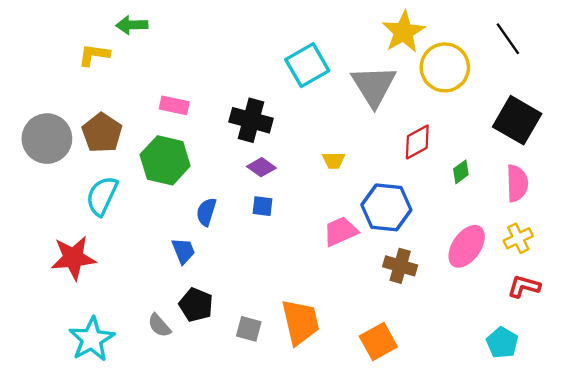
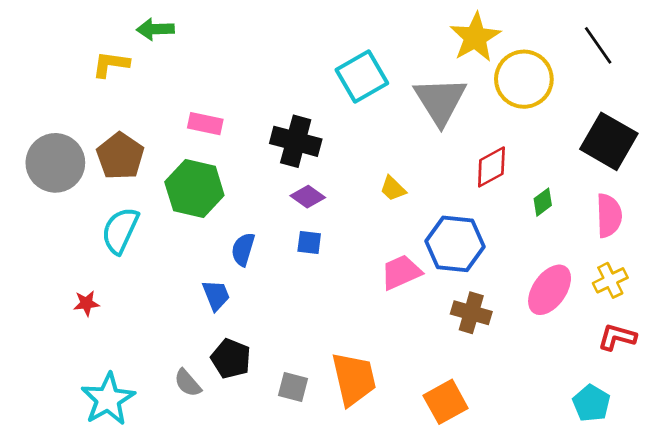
yellow trapezoid: (334, 160) -> (393, 189), turned 45
red star: (73, 258) -> (86, 303), size x0.5

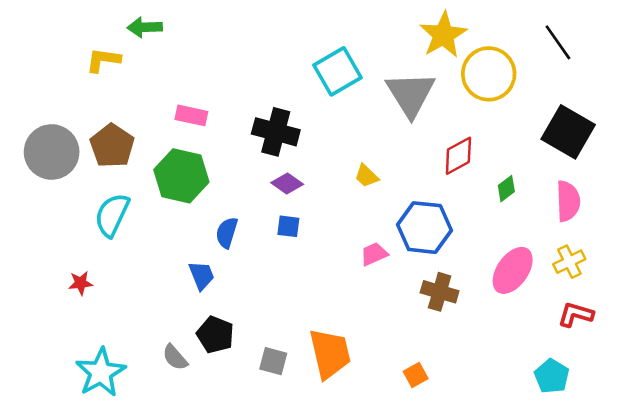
pink trapezoid: (401, 272) -> (374, 254), size x0.7
orange square: (446, 402) -> (416, 375), size x0.6

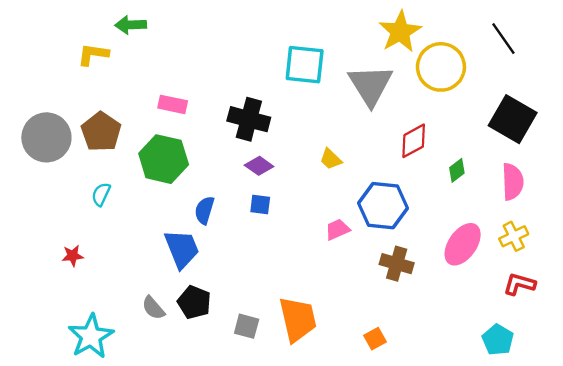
cyan square: (338, 71) -> (305, 65), turned 36
cyan semicircle: (112, 215) -> (101, 194), size x0.6
blue trapezoid: (201, 275) -> (182, 249), size x1.5
gray semicircle: (175, 357) -> (153, 308), moved

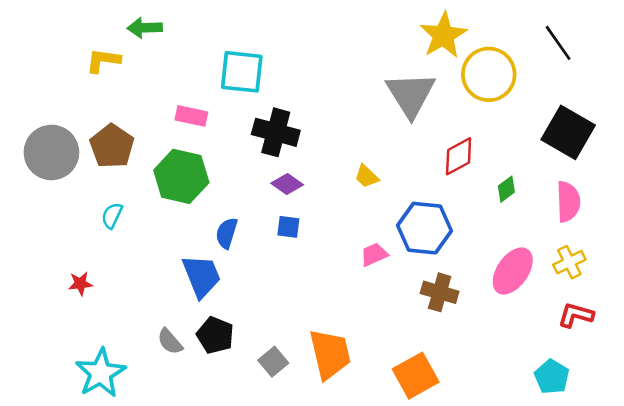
cyan square: (305, 65) -> (242, 72), moved
gray square: (247, 326) -> (273, 362), turned 35
orange square: (375, 339) -> (416, 376), size x1.8

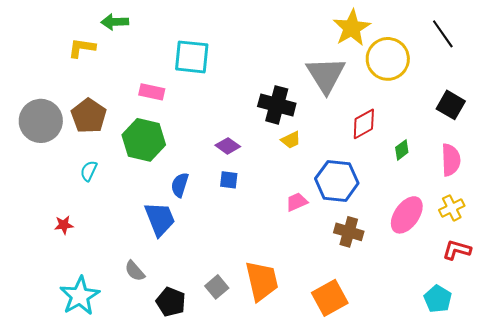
black cross: (276, 132) -> (277, 105), moved
black square: (568, 132) -> (451, 105), size x0.7
yellow trapezoid: (367, 176) -> (291, 140), turned -70
black pentagon: (215, 335) -> (171, 302), moved

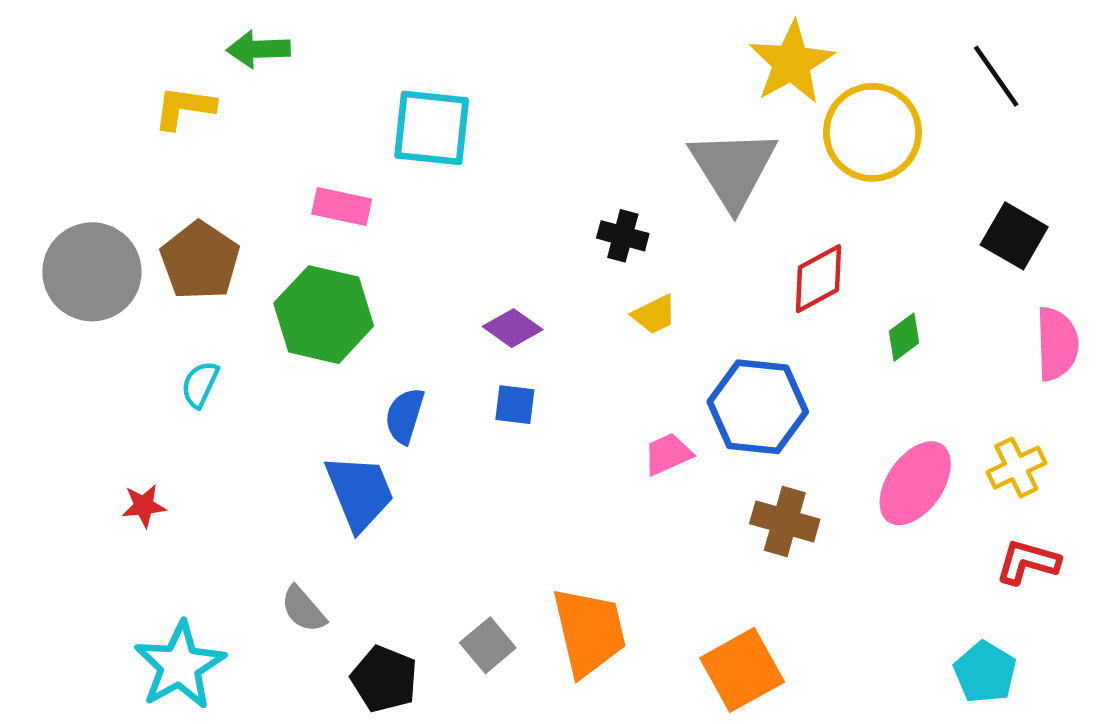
black cross: (277, 105) -> (623, 236), size x0.6
pink semicircle: (451, 160) -> (1057, 344), moved

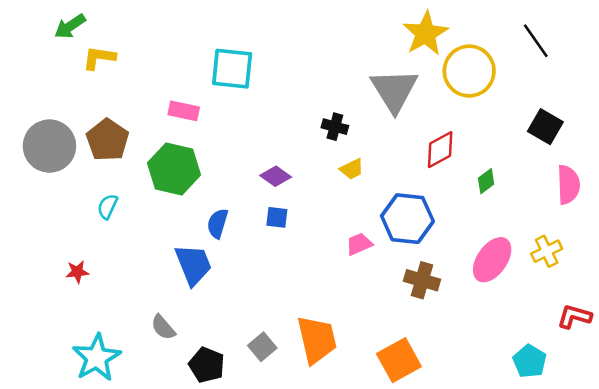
green arrow: (258, 49) -> (70, 26), moved, turned -32
red L-shape: (1028, 562) -> (574, 317), moved

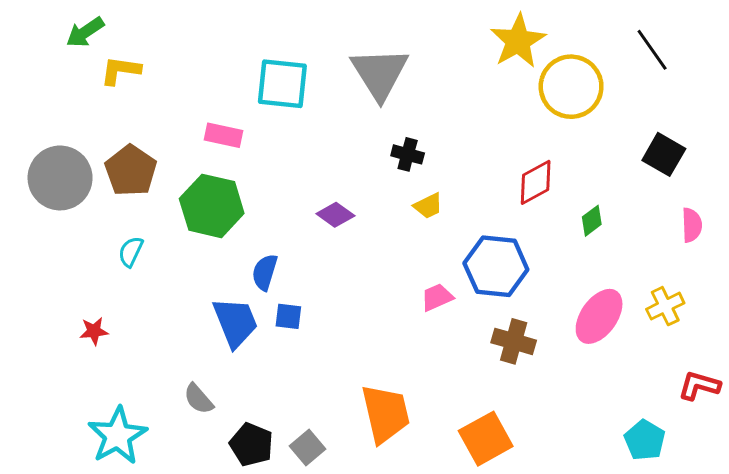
gray triangle: (394, 90) -> (380, 73), moved
pink semicircle: (568, 185) -> (692, 225), size x0.7
blue square: (277, 217) -> (288, 316), moved
gray square: (262, 347) -> (307, 447), moved

